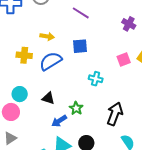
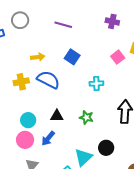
blue square: (80, 46) -> (72, 57), turned -35
blue semicircle: (51, 61) -> (48, 80), turned 75
blue arrow: (59, 121) -> (48, 138), moved

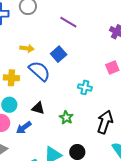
yellow arrow: (38, 57) -> (27, 48), moved
blue square: (72, 57) -> (59, 54), moved
yellow cross: (21, 82) -> (11, 78), moved

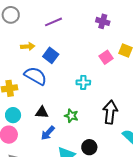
purple line: (68, 22) -> (54, 22), turned -42
yellow arrow: (27, 48) -> (28, 46), moved
blue arrow: (24, 128) -> (48, 133), moved

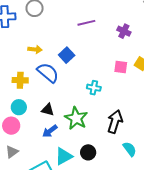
purple line: (54, 22) -> (86, 23), moved
yellow arrow: (28, 46) -> (35, 49), moved
pink square: (106, 57) -> (121, 67), turned 32
green star: (71, 116) -> (76, 118), size x1.6

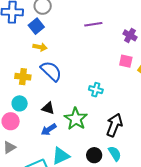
blue square: (67, 55) -> (36, 26), moved
pink square: (121, 67) -> (126, 61), moved
cyan semicircle: (130, 149) -> (115, 154), moved
black circle: (88, 152) -> (94, 155), moved

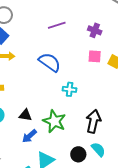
blue semicircle: (51, 71) -> (50, 62), moved

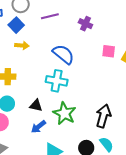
purple line: (57, 25) -> (50, 16), moved
purple cross: (95, 30) -> (85, 24), moved
cyan cross: (70, 89) -> (57, 81), moved, size x1.5

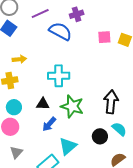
purple cross: (85, 24) -> (77, 14), turned -32
yellow arrow: (22, 45) -> (19, 59), moved
blue semicircle: (63, 54) -> (60, 31), moved

